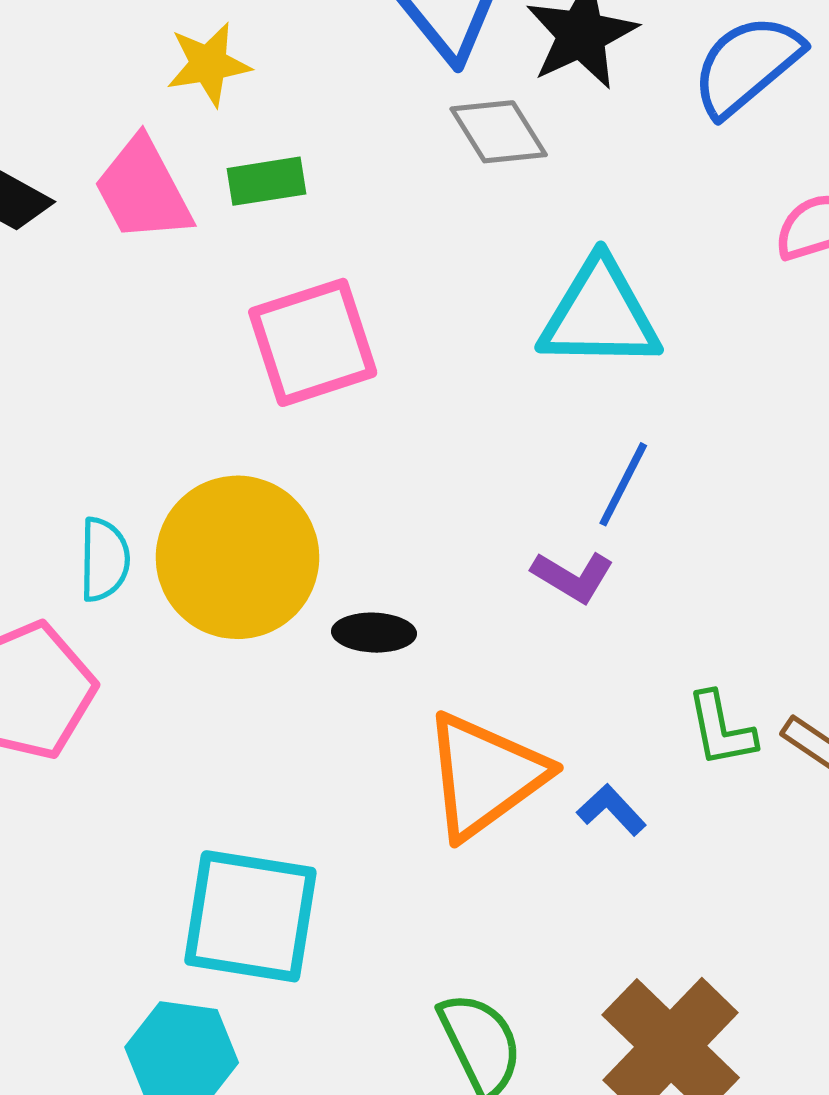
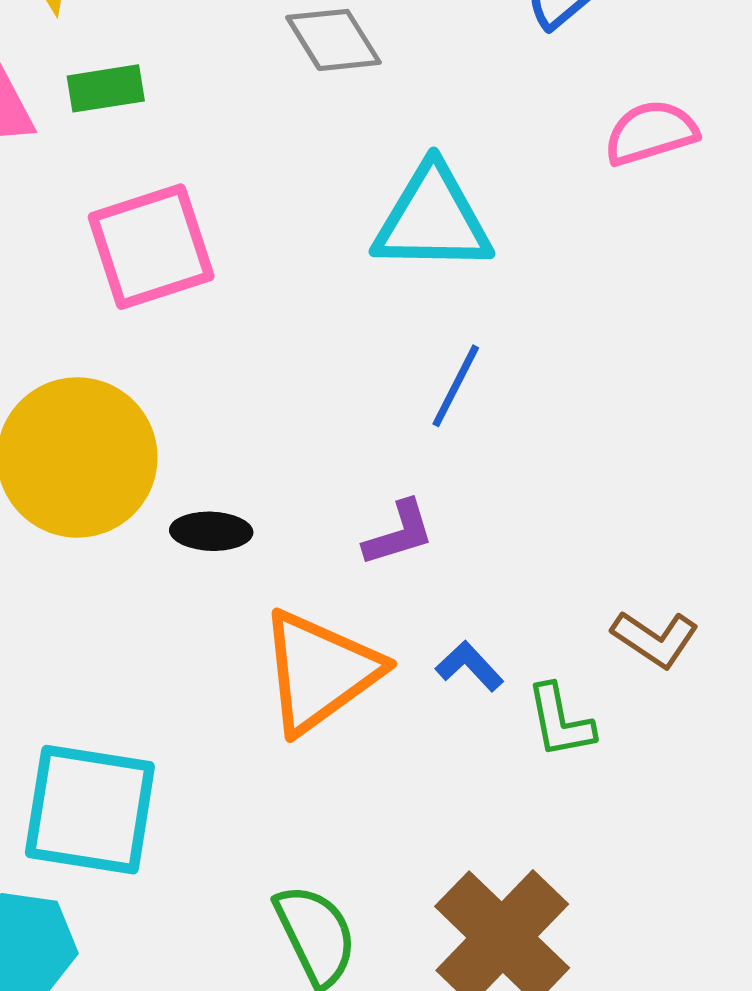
purple L-shape: (573, 577) -> (399, 533), moved, turned -48
green L-shape: (721, 729) -> (560, 721), moved
blue L-shape: (611, 810) -> (469, 666), moved

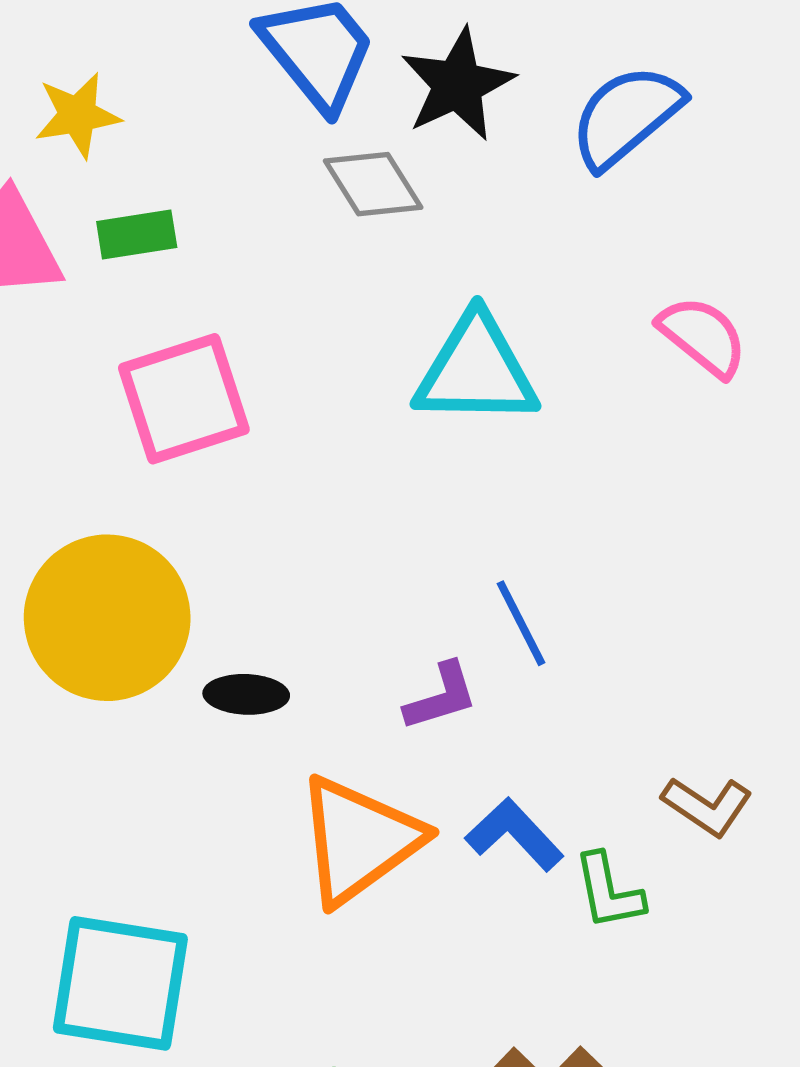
pink semicircle: (651, 133) -> (703, 336), moved, turned 56
blue line: (456, 386) -> (521, 623), moved, turned -54
blue L-shape: (469, 666) -> (514, 835), size x1.4

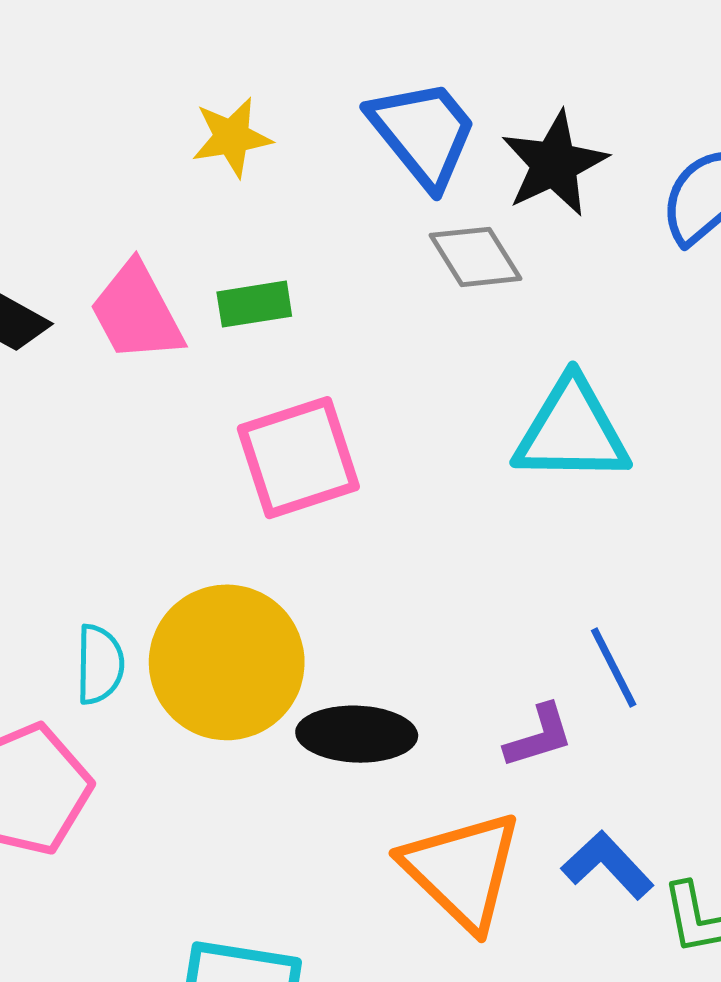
yellow star: (78, 115) -> (232, 137), moved
black ellipse: (246, 694) -> (357, 734), size x1.5
orange triangle: (359, 840) -> (462, 870), turned -40

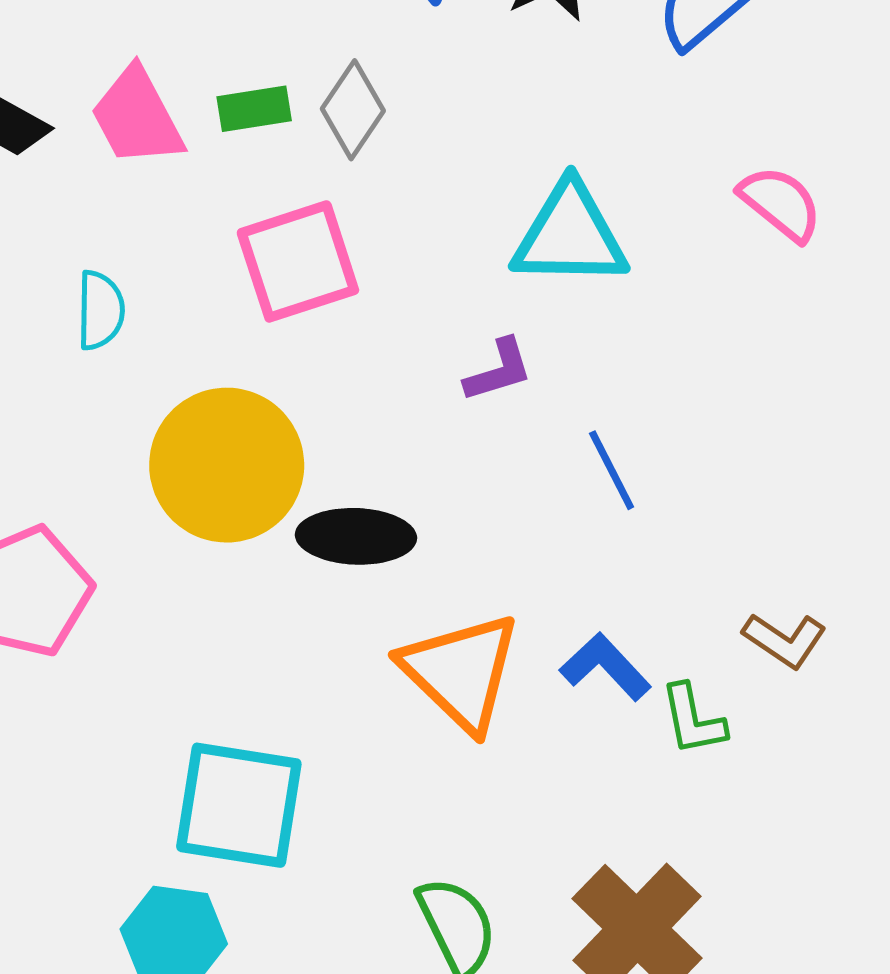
gray diamond: (475, 257) -> (353, 110), moved, turned 66
cyan semicircle: (100, 664) -> (100, 310), moved
purple L-shape: (539, 736) -> (499, 370), moved

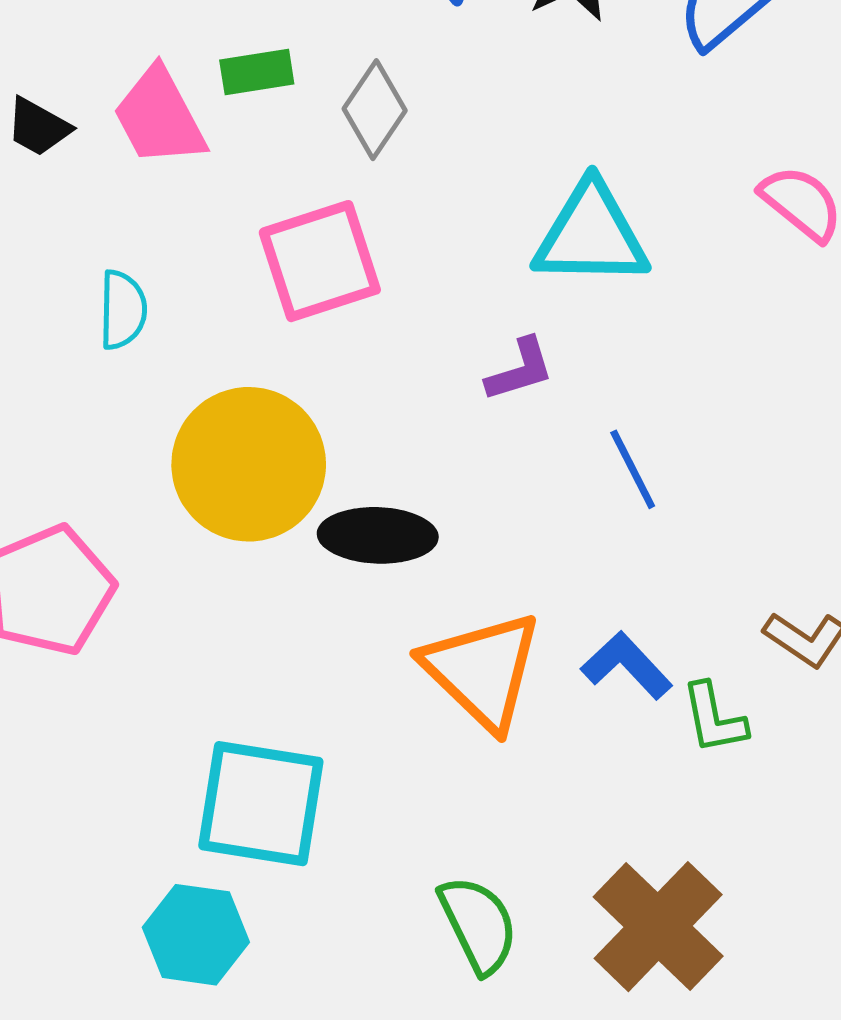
green rectangle: (254, 109) -> (257, 72), moved

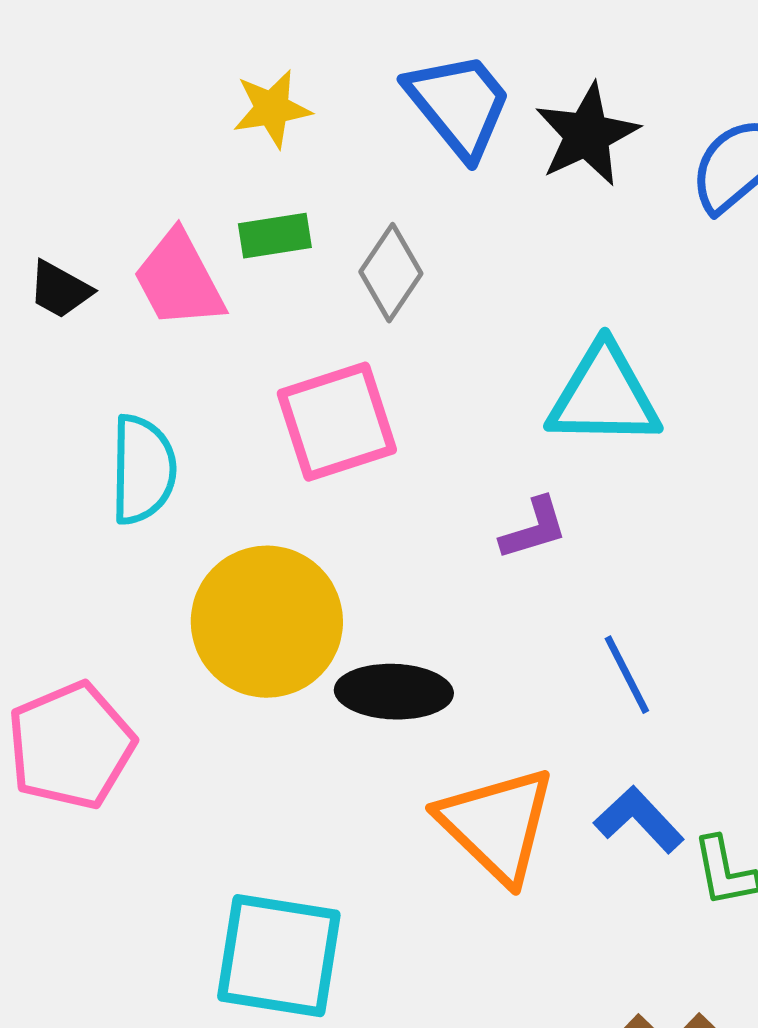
cyan semicircle: (123, 310) -> (143, 470), size x1.4
blue line: (633, 469) -> (627, 675), moved

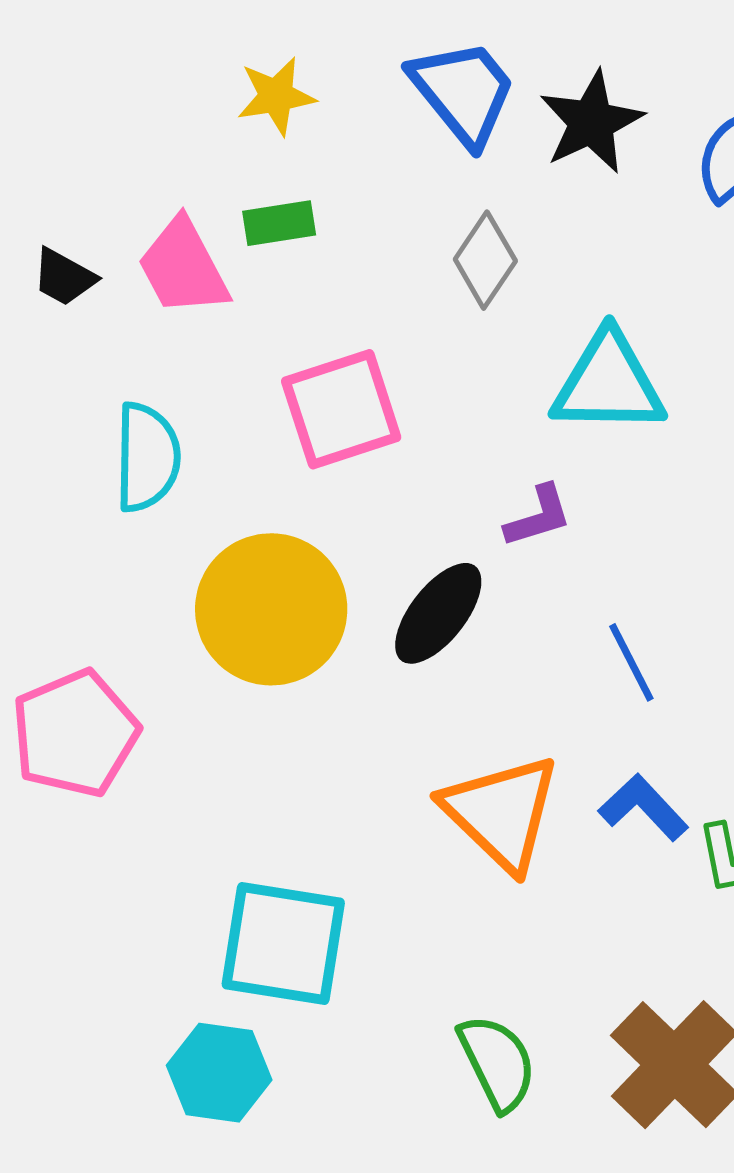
gray diamond: (391, 273) -> (485, 260), moved
black ellipse: (394, 692) -> (438, 613), moved, turned -54

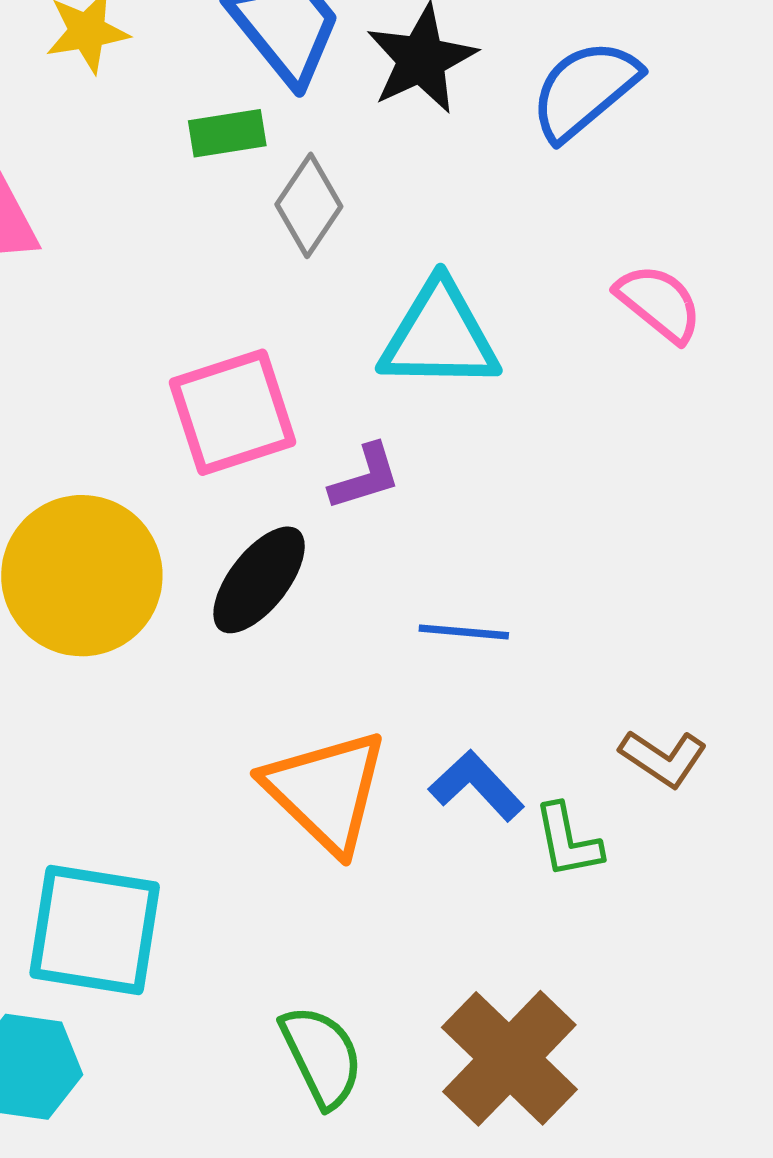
green rectangle: (279, 223) -> (227, 133), moved
pink square: (341, 409) -> (233, 412), moved
blue line: (631, 662) -> (464, 632), turned -58

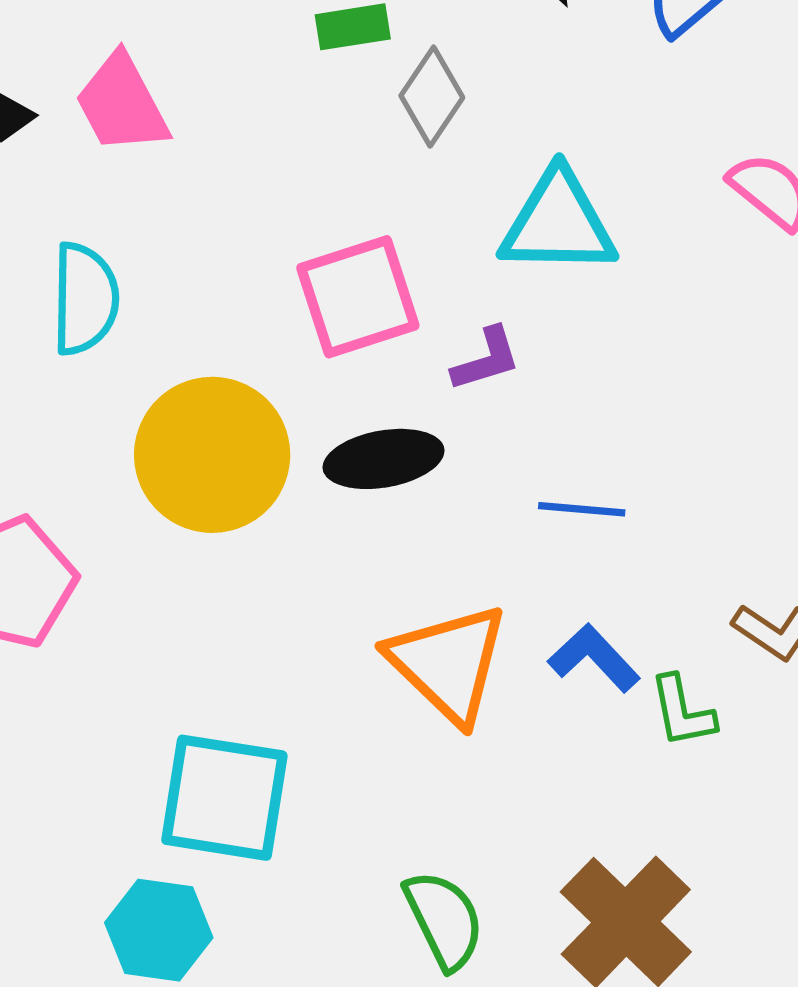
black ellipse: (259, 580) -> (384, 459), turned 42

